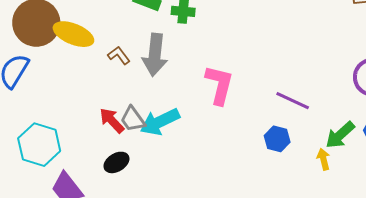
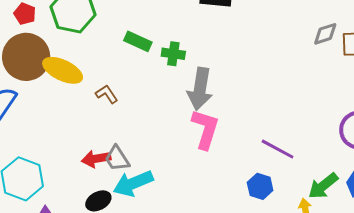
gray arrow: (155, 55) -> (200, 89), moved
red arrow: (112, 121) -> (96, 159), turned -60
cyan arrow: (160, 122) -> (133, 183), moved

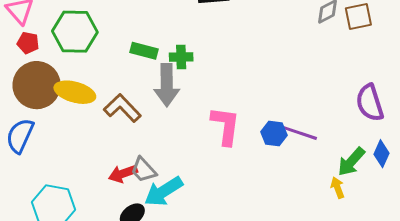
gray arrow: (200, 89) -> (167, 85), moved
brown L-shape: (107, 94) -> (122, 108), size x1.6
blue hexagon: (260, 186) -> (274, 134), moved

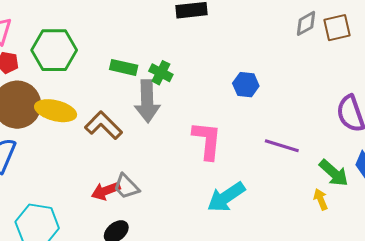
green cross: (181, 57) -> (161, 73), turned 30
blue hexagon: (274, 134) -> (246, 85), moved
green arrow: (351, 162) -> (334, 173), turned -88
cyan arrow: (164, 191) -> (226, 197), moved

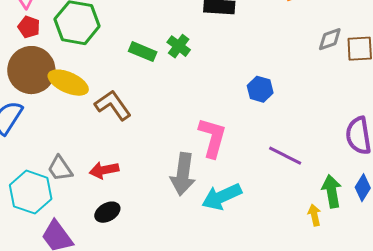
green cross: (161, 73) -> (179, 46), moved
gray arrow: (147, 101) -> (183, 174), moved
green arrow: (334, 173) -> (332, 191), turned -152
gray trapezoid: (126, 187) -> (60, 168), moved

